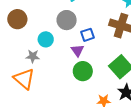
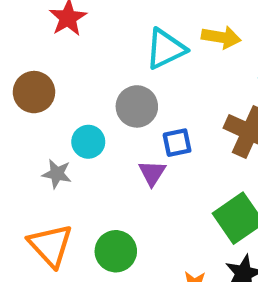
green circle: (83, 71) -> (116, 251), moved
orange triangle: (24, 79) -> (51, 245), moved

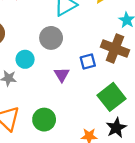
blue square: (177, 143) -> (88, 62), moved

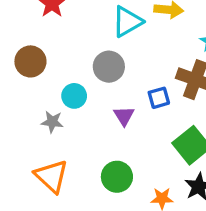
green circle: (44, 120) -> (117, 177), moved

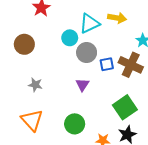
gray circle: (109, 67) -> (87, 53), moved
cyan circle: (74, 96) -> (70, 38), moved
blue square: (159, 98) -> (107, 64), moved

